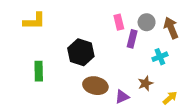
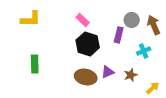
pink rectangle: (119, 22) -> (83, 20), moved, turned -32
black hexagon: (81, 52) -> (88, 44), moved
purple triangle: (122, 97) -> (108, 72), moved

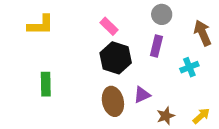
gray circle: (132, 20) -> (162, 14), moved
brown star: (131, 75) -> (166, 116), moved
brown ellipse: (86, 77) -> (113, 101), turned 65

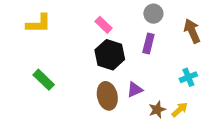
cyan cross: (189, 67) -> (188, 77), moved
green rectangle: (46, 84) -> (44, 80), turned -45
yellow arrow: (201, 116) -> (180, 110), moved

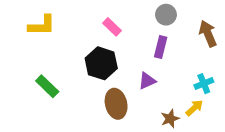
black hexagon: (110, 55) -> (101, 63), moved
purple triangle: (135, 90) -> (147, 81), moved
yellow arrow: (180, 110) -> (194, 108), moved

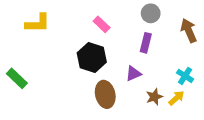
cyan cross: (204, 84) -> (185, 76), turned -35
green rectangle: (47, 86) -> (17, 78), moved
brown star: (170, 119) -> (154, 97), moved

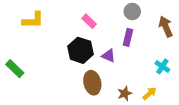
purple triangle: (133, 73) -> (109, 56), moved, turned 48
brown star: (154, 97) -> (125, 93), moved
yellow arrow: (176, 98) -> (149, 93), moved

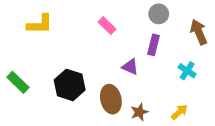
black hexagon: (80, 50) -> (70, 85), moved
cyan cross: (162, 66) -> (187, 71), moved
brown star: (125, 93) -> (139, 112), moved

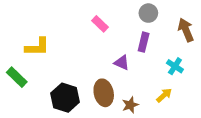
yellow L-shape: (40, 24) -> (37, 47), moved
black hexagon: (70, 85) -> (65, 98), moved
yellow arrow: (179, 112) -> (164, 95), moved

